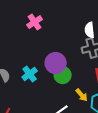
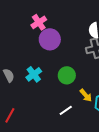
purple circle: (56, 63) -> (50, 39), moved

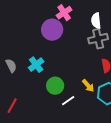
pink cross: (39, 22) -> (64, 13), moved
green circle: (67, 75) -> (55, 86), moved

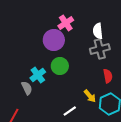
gray semicircle: (11, 66) -> (27, 88), moved
green circle: (55, 86) -> (60, 66), moved

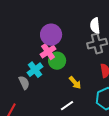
pink cross: (66, 23) -> (48, 52), moved
yellow arrow: (90, 96) -> (75, 83), moved

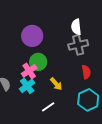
pink cross: (48, 52) -> (29, 71), moved
cyan cross: (35, 70) -> (27, 86), moved

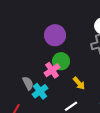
cyan cross: (27, 86) -> (40, 91), moved

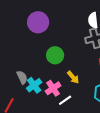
purple circle: (55, 35) -> (38, 22), moved
pink cross: (52, 70) -> (53, 88), moved

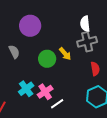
gray semicircle: (22, 77) -> (14, 52), moved
yellow arrow: (73, 77) -> (65, 54), moved

